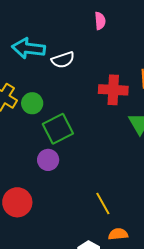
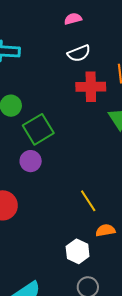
pink semicircle: (100, 21) -> (73, 19), turned -96
white semicircle: (63, 60) -> (79, 53), moved

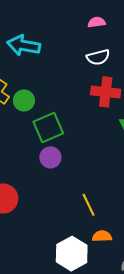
purple circle: (31, 161) -> (50, 157), moved
white hexagon: (78, 251) -> (72, 254), size x1.4

